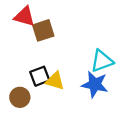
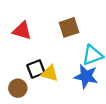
red triangle: (25, 16) -> (22, 31), moved
brown square: (43, 30) -> (69, 27), moved

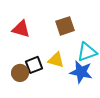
yellow triangle: (50, 73) -> (56, 60), moved
brown circle: (18, 88) -> (20, 73), moved

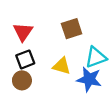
red triangle: (21, 29) -> (23, 32), turned 48
black square: (34, 65) -> (25, 59), moved

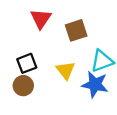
red triangle: (23, 32) -> (41, 19), moved
yellow triangle: (62, 66) -> (66, 70), turned 36

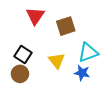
black square: (27, 63) -> (23, 55), turned -36
blue star: (95, 84) -> (82, 73), size x0.7

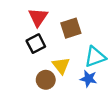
black square: (23, 55) -> (36, 44), moved, turned 30
brown circle: (20, 74) -> (46, 80), moved

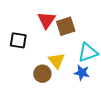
red triangle: (38, 17) -> (46, 20), moved
black square: (36, 44) -> (18, 40), moved, turned 36

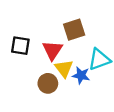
red triangle: (46, 20) -> (52, 50), moved
blue star: (82, 73) -> (81, 75), moved

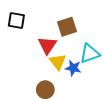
black square: (20, 46) -> (16, 20), moved
brown circle: (48, 83) -> (45, 90), moved

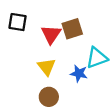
red triangle: (47, 45) -> (51, 34), moved
yellow triangle: (58, 62) -> (47, 67), moved

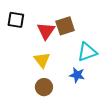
blue star: (79, 73) -> (77, 75), moved

